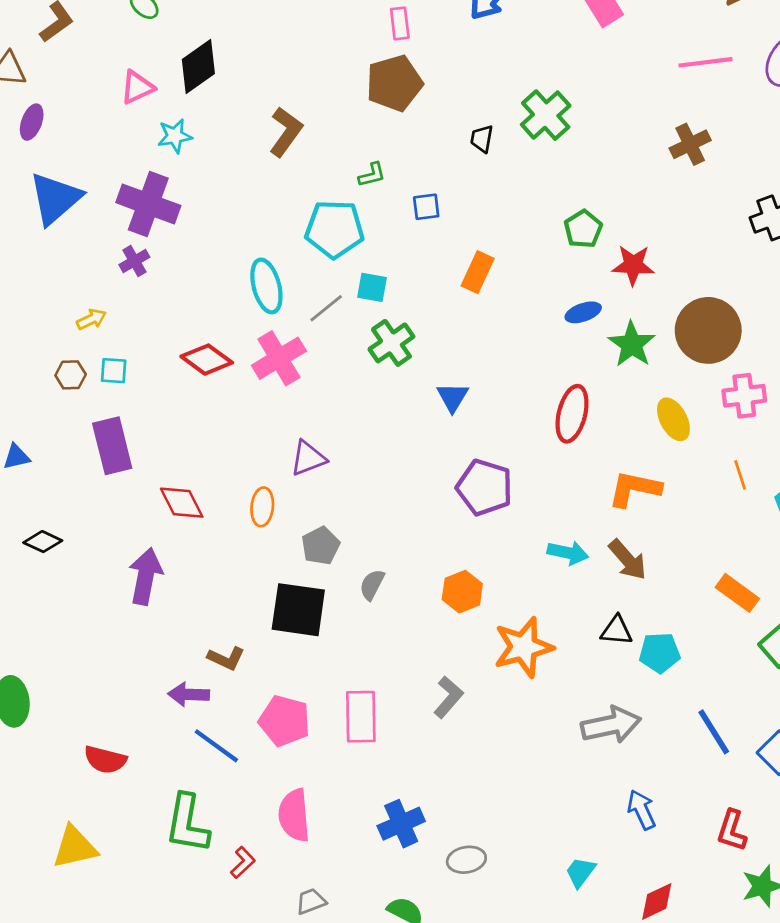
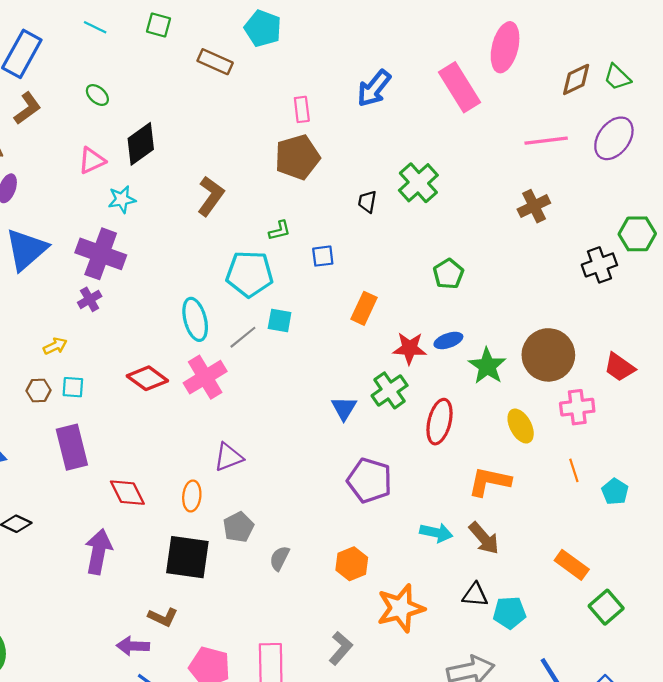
red star: (633, 265) -> (410, 348), moved
green cross: (391, 343) -> (390, 390), moved
black square: (298, 610) -> (187, 557), moved

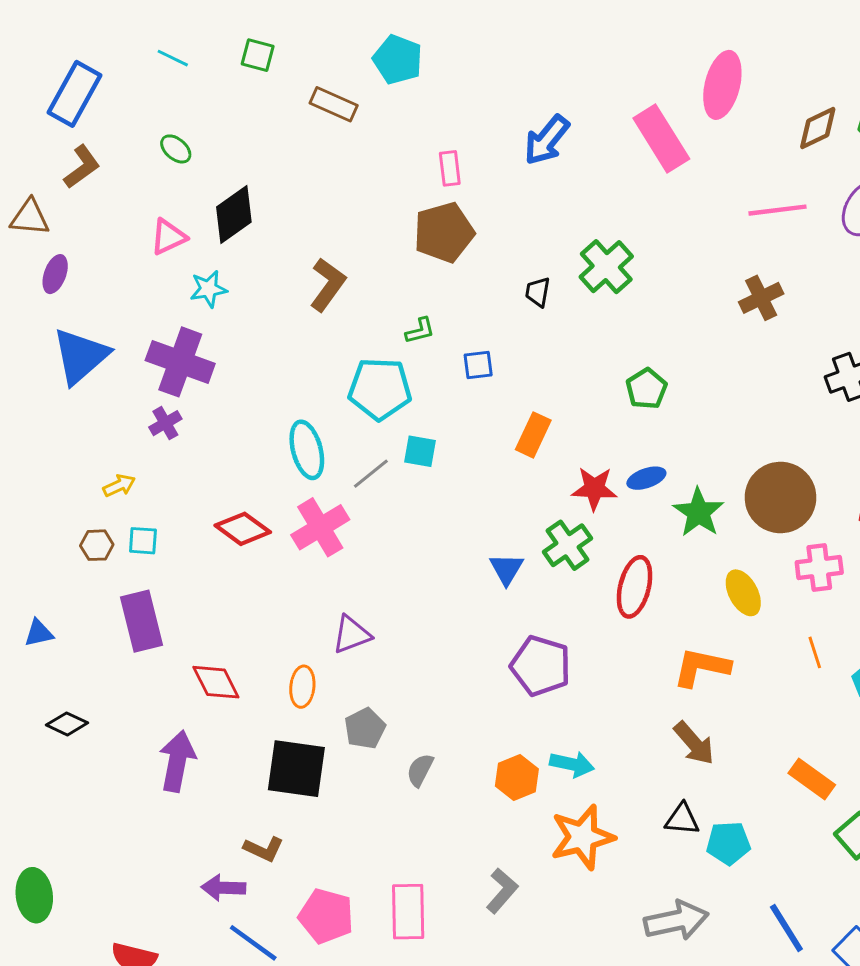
cyan arrow: (436, 533) -> (572, 764), moved

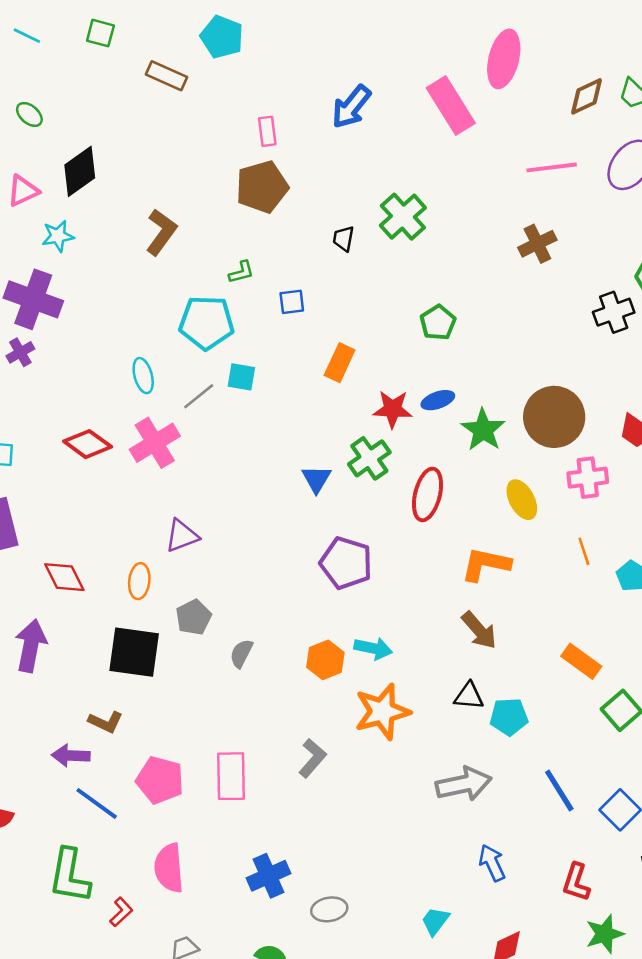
cyan ellipse: (307, 450) -> (143, 376), size x0.7

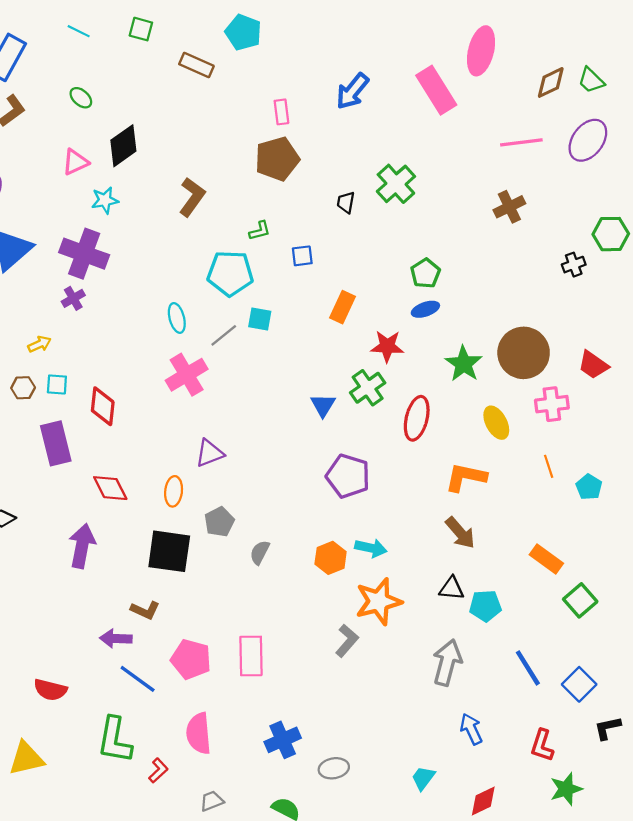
black cross: (614, 312) -> (574, 265), size x0.7
blue ellipse: (438, 400) -> (425, 309), moved
red diamond: (88, 444) -> (103, 406), moved, turned 60
gray L-shape: (312, 758) -> (347, 641), moved
gray arrow: (464, 784) -> (447, 663), turned -63

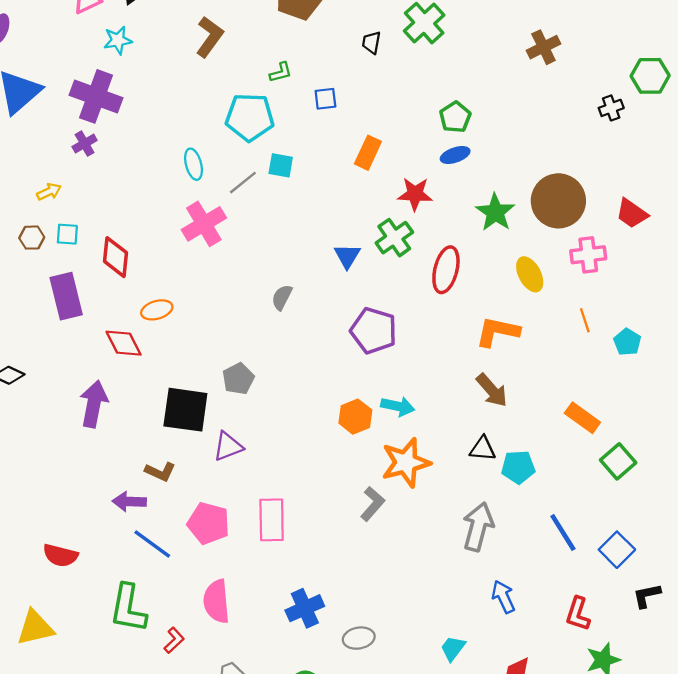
purple triangle: (210, 453) -> (228, 446), moved
orange ellipse: (174, 491) -> (157, 310), moved, turned 68
gray semicircle: (260, 552) -> (282, 297), moved

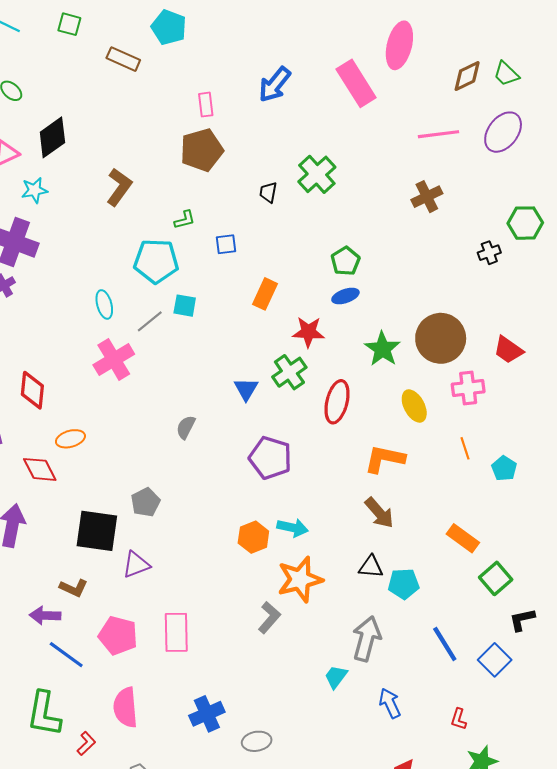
black L-shape: (647, 596) -> (522, 620), moved
red L-shape: (578, 614) -> (459, 719), size x0.7
cyan trapezoid: (453, 648) -> (336, 677), moved

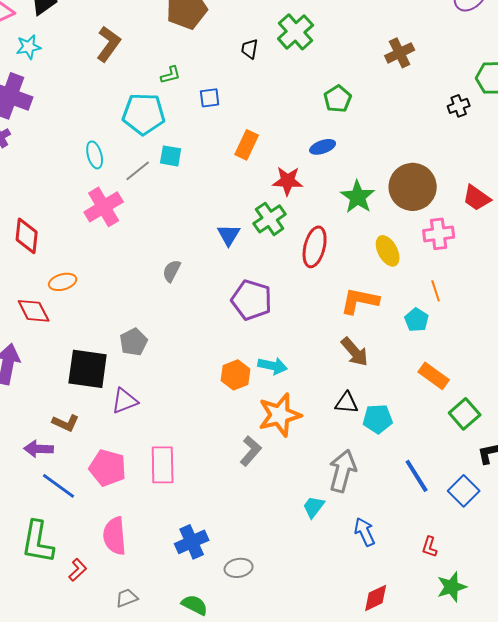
green pentagon: (345, 261) -> (338, 99), moved
cyan pentagon: (504, 468) -> (417, 320), moved

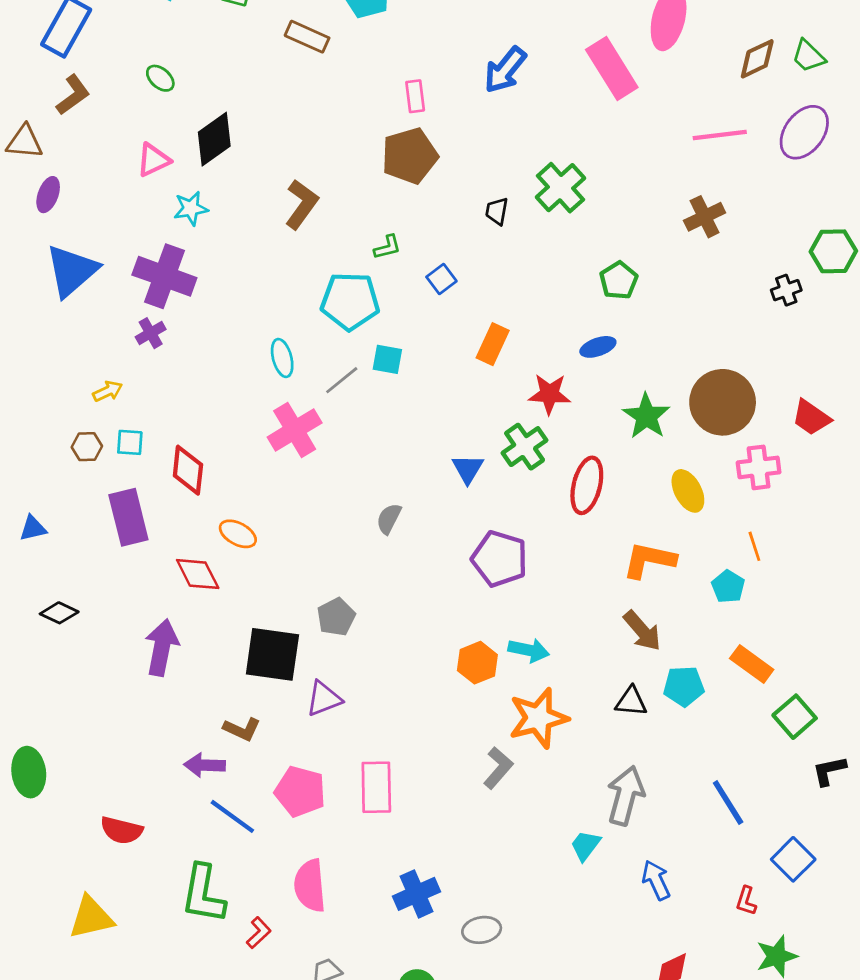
blue square: (210, 98) -> (441, 279), turned -30
orange ellipse: (63, 282) -> (238, 534), turned 44
cyan pentagon: (378, 419) -> (684, 686), moved
blue square: (464, 491) -> (793, 859), moved

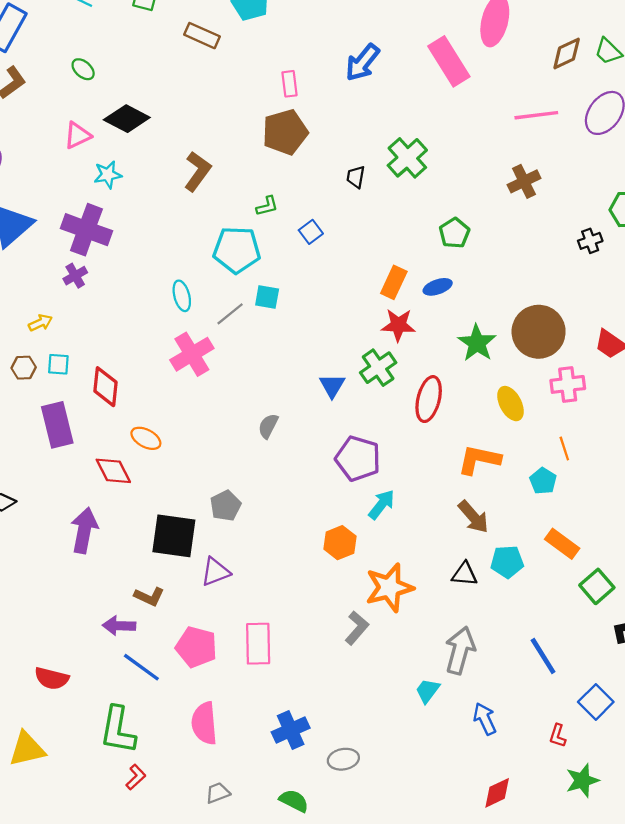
black diamond: (214, 139) -> (127, 119), turned 63
orange rectangle: (493, 344) -> (394, 282), moved
cyan arrow: (529, 650) -> (381, 505), moved, turned -64
red L-shape: (259, 933) -> (136, 777), moved

